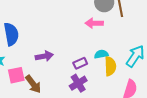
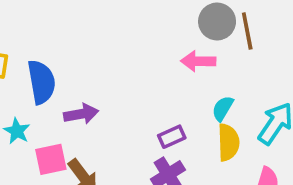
cyan semicircle: (101, 54) -> (223, 108), moved, turned -48
purple arrow: (44, 56) -> (81, 114), moved

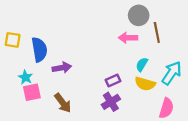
brown line: (247, 31) -> (157, 32), moved
yellow semicircle: (228, 142) -> (145, 84), turned 108
pink square: (51, 159) -> (32, 92), moved

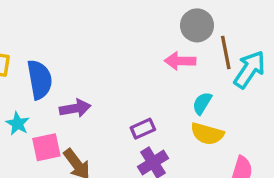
cyan arrow: (172, 73) -> (249, 69), moved
purple rectangle: (113, 80) -> (143, 129), moved
pink square: (32, 92) -> (46, 147), moved

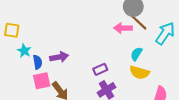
brown line: (226, 52) -> (138, 22), moved, turned -36
blue semicircle: (40, 80) -> (38, 62), moved, size x0.6
cyan star: (18, 124) -> (24, 51), moved

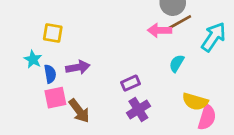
brown line: (138, 22) -> (179, 22), turned -72
yellow square: (12, 30) -> (53, 33), moved
yellow semicircle: (139, 72) -> (195, 102), moved

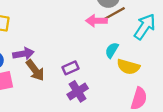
yellow semicircle: (195, 102) -> (128, 67), moved
brown arrow: (79, 111) -> (35, 70), moved

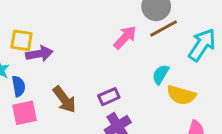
pink arrow: (96, 21) -> (125, 37), moved, turned 132
purple arrow: (23, 54) -> (39, 54), moved

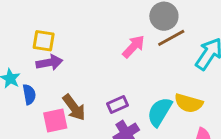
yellow square: (22, 40) -> (44, 41), moved
cyan semicircle: (161, 74) -> (160, 112), moved, size x1.5
pink square: (24, 113) -> (55, 121), moved

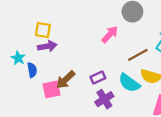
brown line: (171, 38) -> (138, 55), moved
brown arrow: (74, 107) -> (66, 80), turned 84
cyan semicircle: (160, 112) -> (129, 83), turned -85

